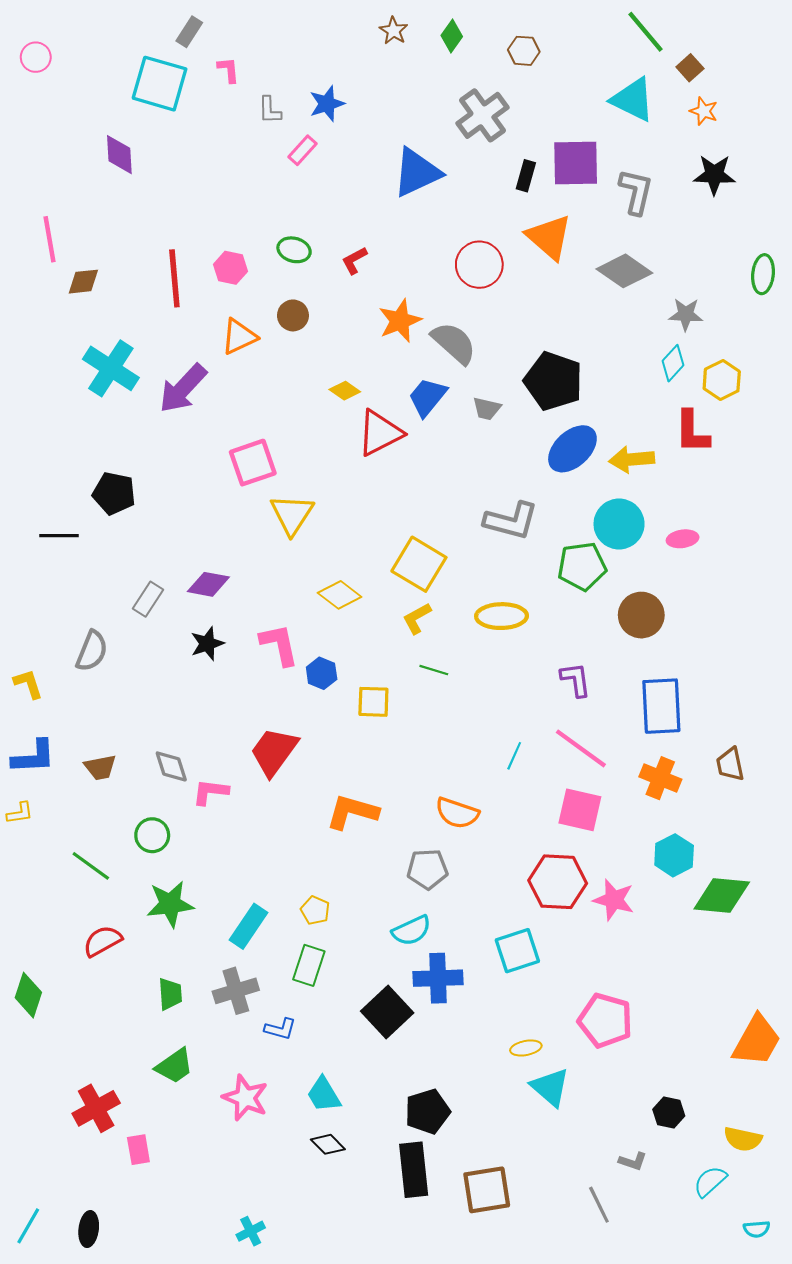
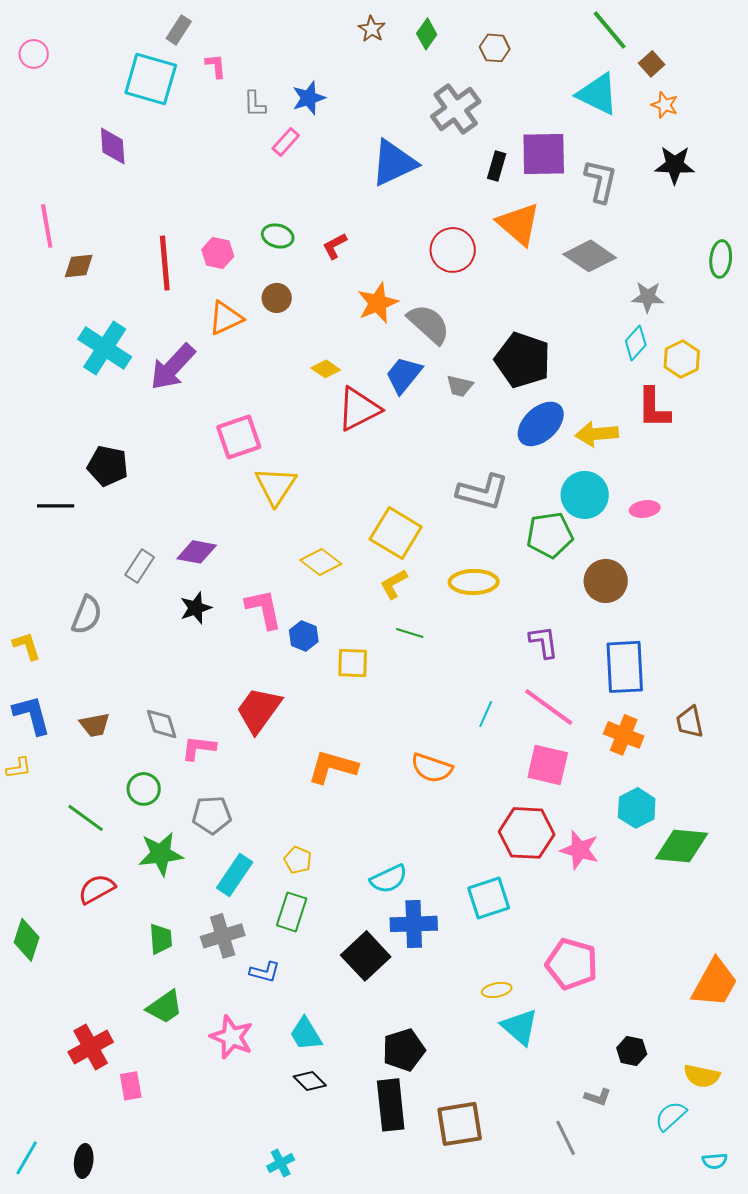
blue L-shape: (34, 757) -> (32, 715), turned -102
gray pentagon: (427, 869) -> (212, 815), moved
cyan cross: (251, 1231) -> (281, 1163), moved

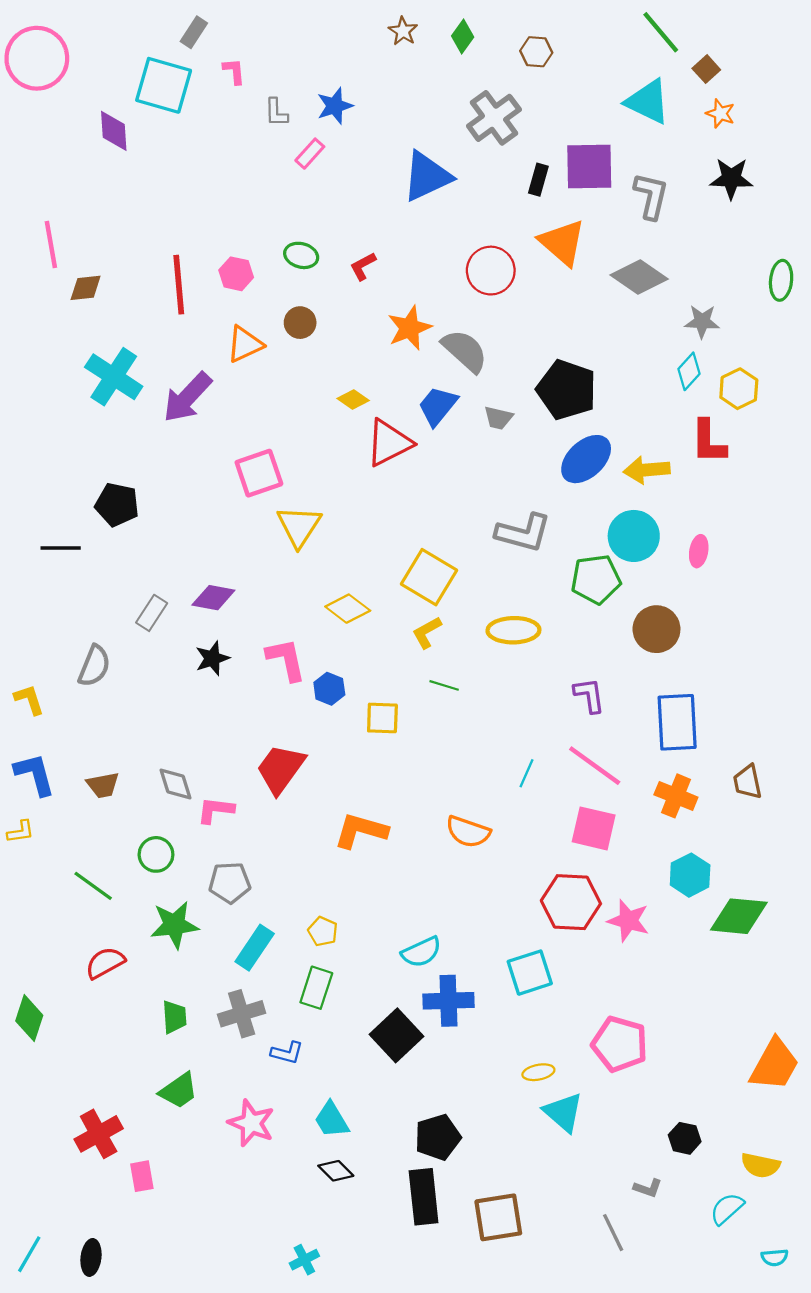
pink circle: (34, 54) -> (37, 58), size x2.0
purple diamond: (113, 146) -> (114, 131), moved
pink ellipse: (645, 509) -> (699, 551), turned -72

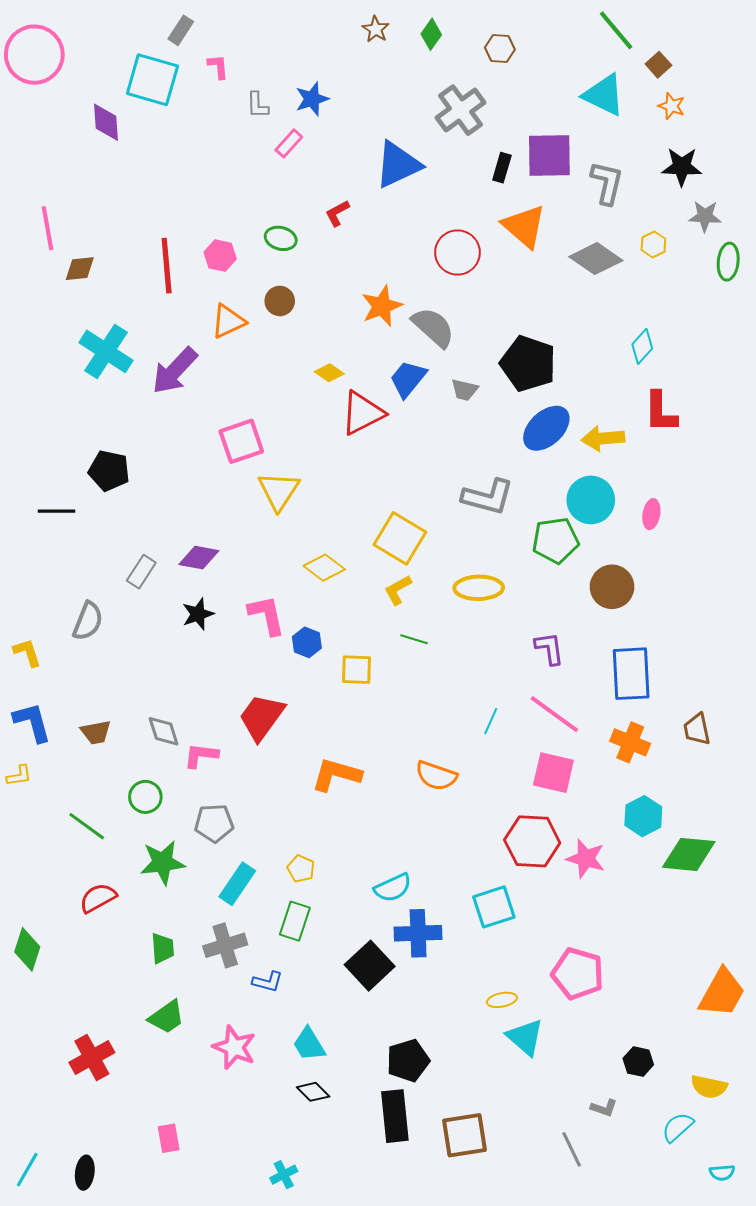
red L-shape: (363, 266) -> (337, 213), moved
gray star: (702, 321) -> (705, 216), moved
yellow hexagon: (739, 389) -> (653, 244), moved, size x0.7
pink rectangle: (142, 1176) -> (169, 1138), moved

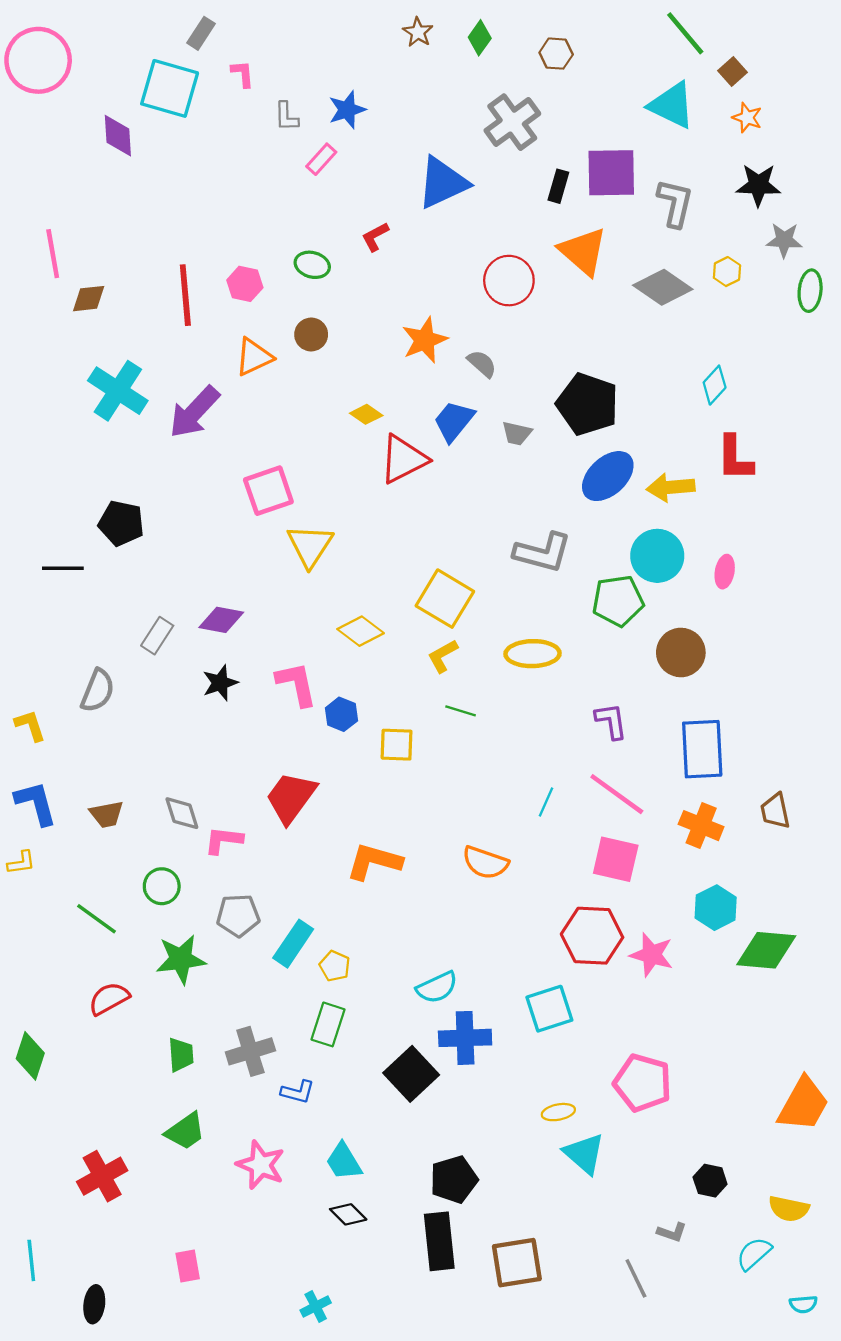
gray semicircle: (433, 327) -> (482, 364), size x0.6
cyan rectangle: (237, 884) -> (293, 944), moved
cyan line: (27, 1170) -> (31, 1260), moved, turned -36

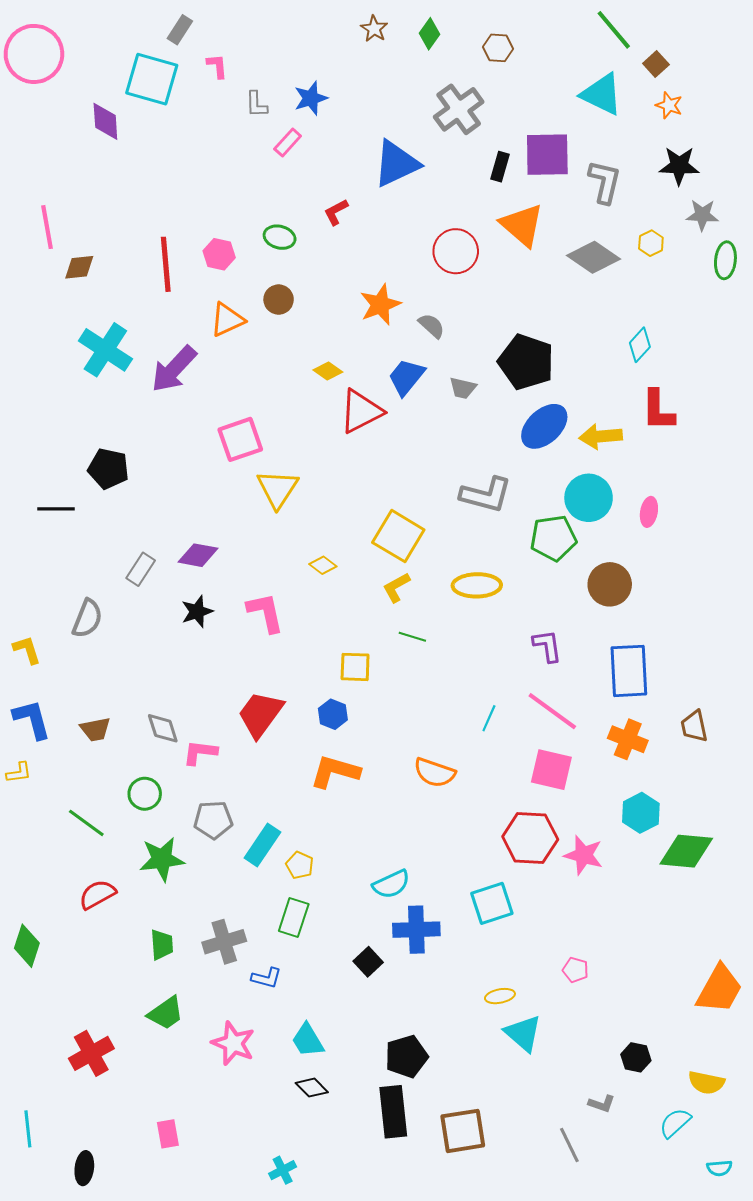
yellow diamond: (361, 631) -> (323, 565), size x0.7
blue hexagon: (341, 714) -> (333, 714), moved
black square: (411, 1074) -> (368, 962), size x0.6
pink pentagon: (643, 1083) -> (575, 970), size x0.5

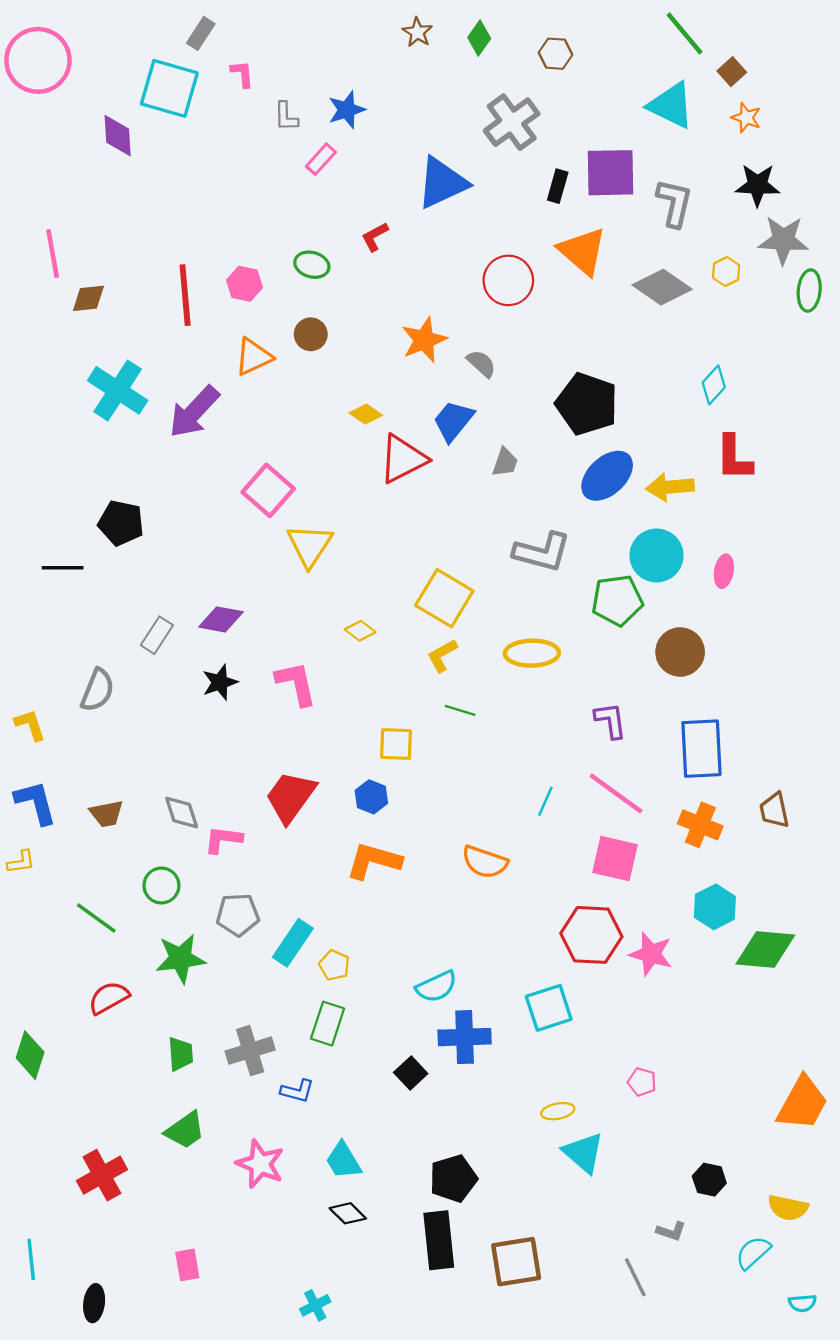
gray star: (702, 215) -> (783, 240), size x1.4
gray trapezoid: (463, 388) -> (505, 462), moved, turned -84
pink square: (240, 439) -> (268, 490), turned -30

